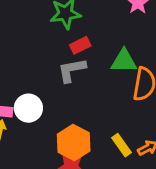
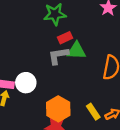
green triangle: (124, 61) -> (76, 51), moved

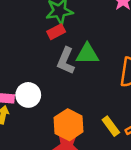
red rectangle: (65, 38) -> (56, 32), moved
gray L-shape: (58, 56) -> (66, 61), turned -55

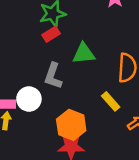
gray L-shape: (66, 61) -> (53, 76), moved
yellow rectangle: (111, 126) -> (111, 101), moved

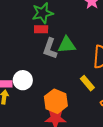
red rectangle: (51, 34) -> (41, 29), turned 32
gray L-shape: (53, 76) -> (50, 48), moved

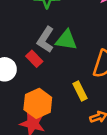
red rectangle: (41, 29) -> (34, 59), moved, turned 32

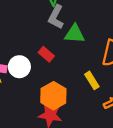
gray L-shape: (46, 40) -> (56, 17), moved

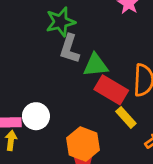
red rectangle: (46, 54) -> (111, 90), moved, size x1.6

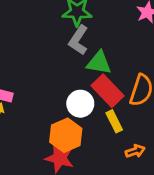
white circle: (36, 116) -> (80, 104), moved

